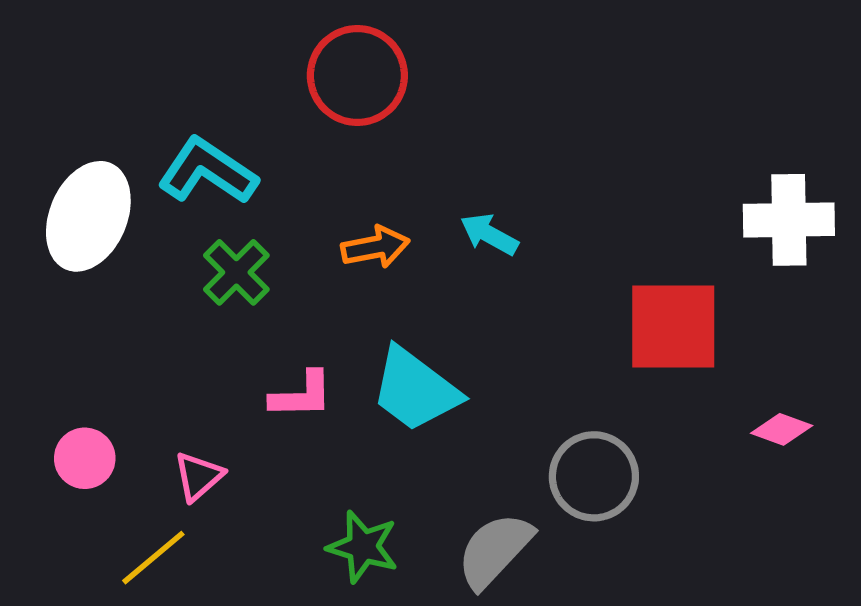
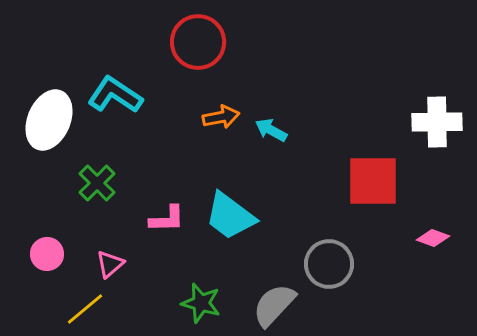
orange arrow: (375, 247) -> (221, 117), moved
green cross: (236, 272) -> (97, 183), moved

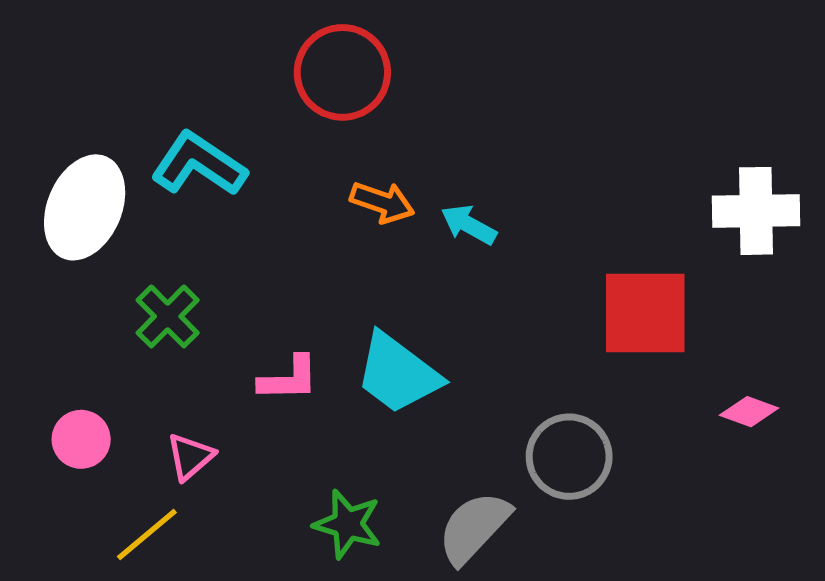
orange arrow: (221, 117) -> (382, 202), turned 30

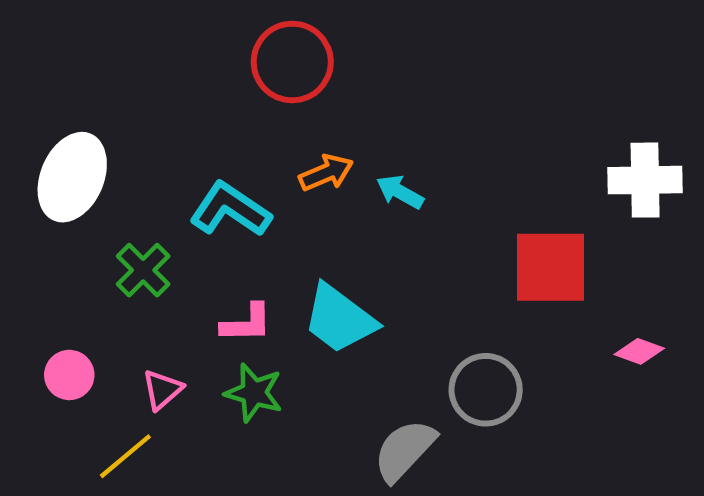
cyan L-shape: (199, 164) -> (230, 210), moved
orange arrow: (382, 202) -> (326, 173), turned -42
green star: (348, 524) -> (254, 393), moved

